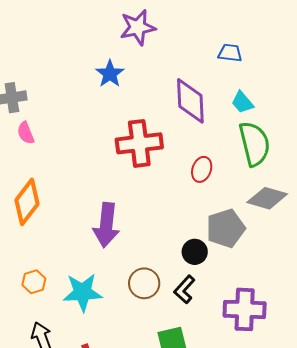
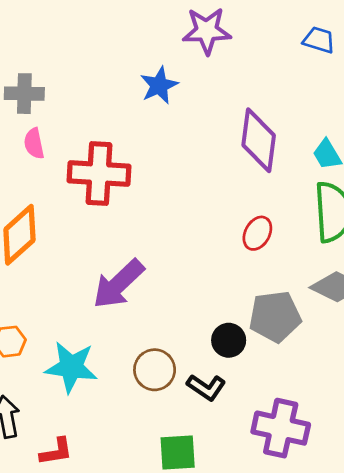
blue trapezoid: (230, 53) -> (319, 40), moved
red cross: (139, 143) -> (99, 173), moved
purple arrow: (106, 225) -> (118, 284), turned 30
black L-shape: (185, 289) -> (206, 387), turned -108

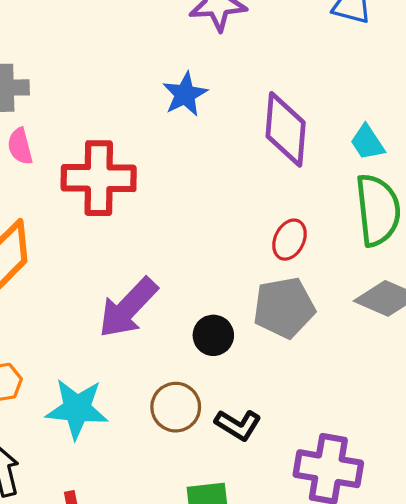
blue star: (159, 85) -> (185, 94), moved
gray pentagon: (275, 317) -> (284, 308), moved
black circle: (229, 340) -> (213, 335), moved

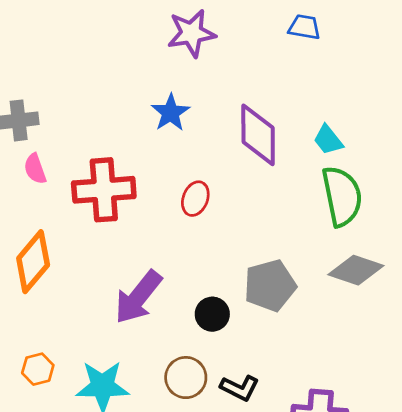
red ellipse: (289, 240) -> (195, 199), moved

